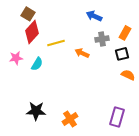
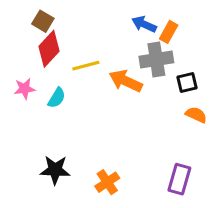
orange rectangle: (125, 33) -> (169, 32), moved
gray cross: (102, 39) -> (156, 60), size x1.5
orange arrow: (82, 53) -> (126, 81), size x1.5

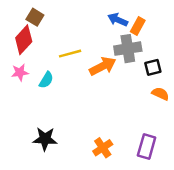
red diamond: (49, 49) -> (24, 40), moved
orange arrow: (126, 81) -> (103, 66), turned 128
orange cross: (107, 182) -> (103, 148), moved

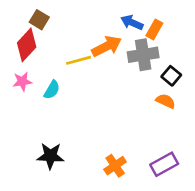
orange arrow: (103, 66) -> (107, 46), moved
black square: (153, 67) -> (171, 76), turned -36
orange semicircle: (160, 94) -> (166, 101), moved
purple rectangle: (147, 146) -> (164, 164), turned 45

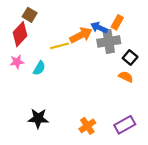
blue arrow: (132, 22) -> (99, 28), moved

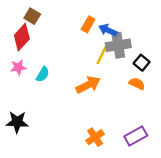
orange rectangle: (117, 22) -> (88, 24), moved
orange arrow: (81, 35) -> (88, 85), moved
yellow line: (60, 46) -> (102, 55), moved, turned -48
black star: (38, 118) -> (17, 122), moved

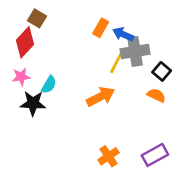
black star: (17, 122) -> (33, 103), moved

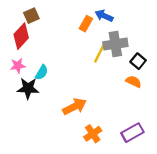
brown square: (37, 18) -> (31, 16), turned 35
blue arrow: (123, 34) -> (104, 16), moved
orange arrow: (101, 97) -> (75, 106), moved

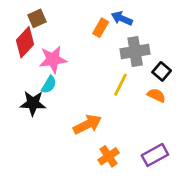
yellow line: (99, 53) -> (121, 85), moved
pink star: (18, 66) -> (53, 59), moved, size x1.5

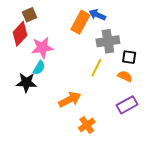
orange rectangle: (101, 28) -> (80, 22), size x1.5
black square: (162, 71) -> (129, 57), turned -32
purple rectangle: (155, 155) -> (127, 105), moved

